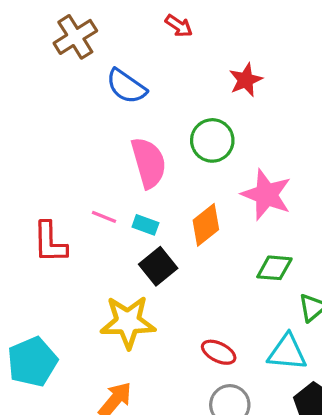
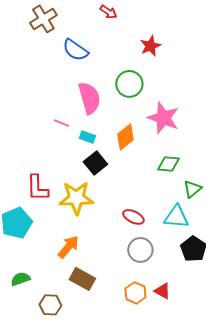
pink line: (104, 217) -> (61, 123), moved
red L-shape: (50, 242) -> (37, 188), moved

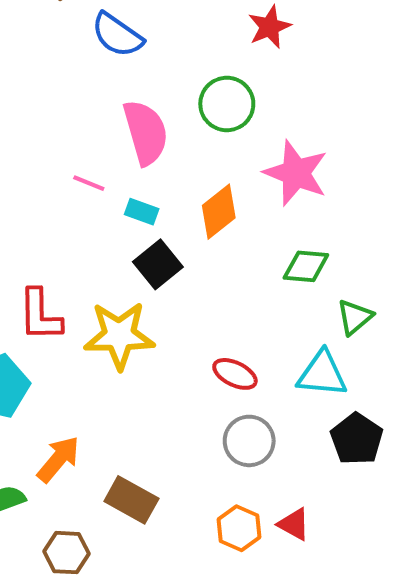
orange arrow: (68, 247) -> (58, 459), moved

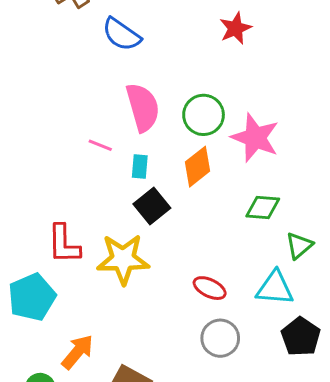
green circle: (227, 104) -> (204, 115), moved
cyan rectangle: (142, 212) -> (140, 167), turned 75

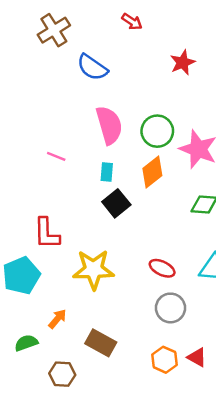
pink line: (100, 145) -> (56, 156), moved
yellow star: (123, 259) -> (94, 269), moved
orange arrow: (77, 352) -> (57, 319), size x0.7

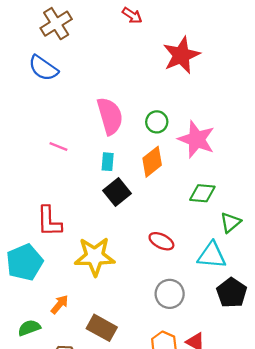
red star: (183, 63) -> (181, 55), size x1.5
blue semicircle: (92, 67) -> (43, 68), moved
green circle: (157, 131) -> (157, 122), size x0.7
red ellipse: (162, 268) -> (161, 241), moved

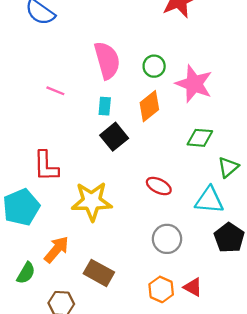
orange arrow: (60, 304) -> (57, 249), size x1.4
green semicircle: (29, 328) -> (26, 273), turned 140

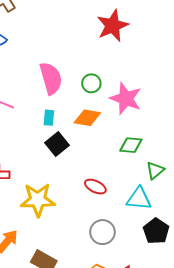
orange diamond: (149, 106) -> (87, 118), turned 48

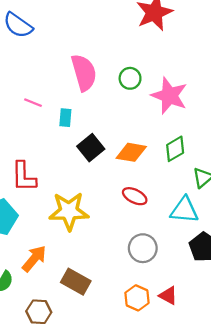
cyan rectangle: (49, 118) -> (65, 118), moved
orange diamond: (87, 118) -> (131, 152), moved
green diamond: (131, 145) -> (175, 149), turned -35

